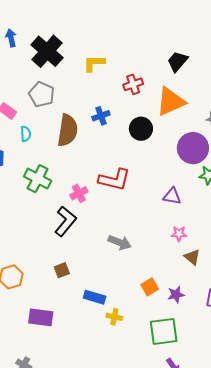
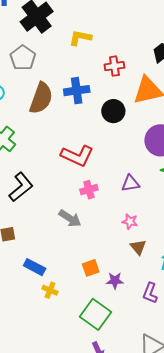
blue cross: (101, 116) -> (77, 91), size x1.4
pink cross: (79, 193) -> (89, 190), moved
purple triangle: (172, 196) -> (130, 183), turned -30
green square: (164, 331) -> (95, 314), turned 32

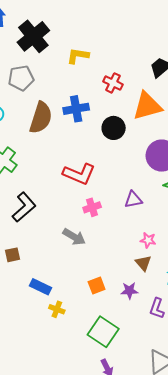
gray pentagon: (23, 58) -> (21, 78), turned 30
red cross: (114, 66) -> (113, 83), turned 36
pink star: (130, 221) -> (148, 240), moved
purple star: (115, 281) -> (129, 291), moved

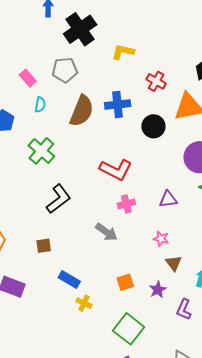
pink star: (148, 240) -> (161, 239), moved
purple star: (129, 291) -> (158, 290), turned -30

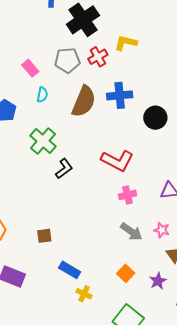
red cross: (156, 81) -> (98, 57), moved, turned 30
black L-shape: (59, 199) -> (64, 169), moved, size x0.7
gray arrow: (106, 232) -> (131, 232), moved
orange square: (125, 282) -> (126, 273), turned -30

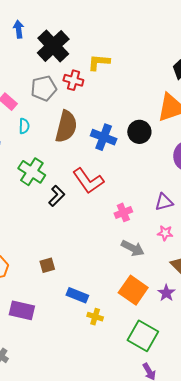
red cross: (98, 57) -> (73, 80), turned -36
blue cross: (120, 95) -> (104, 137), moved, turned 35
red L-shape: (117, 161) -> (88, 181), moved, turned 36
pink star: (162, 230) -> (165, 233), moved
orange square: (126, 273) -> (133, 290), size x1.6

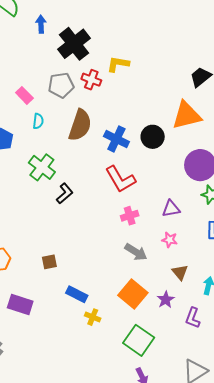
red L-shape: (88, 181) -> (120, 179), moved

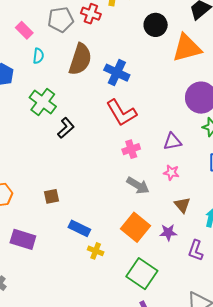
black circle: (153, 137) -> (156, 25), moved
purple star: (166, 300) -> (168, 232), turned 30

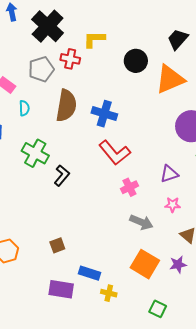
purple rectangle: (23, 239) -> (61, 289), moved
green square: (142, 274) -> (158, 309), size x0.6

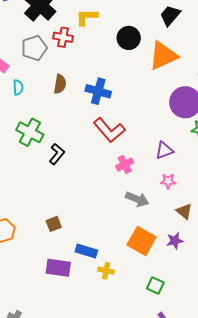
brown semicircle: (66, 106) -> (60, 84), size x0.6

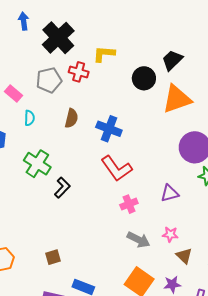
black trapezoid: (170, 15) -> (172, 60), moved
pink star: (168, 181) -> (170, 234), moved

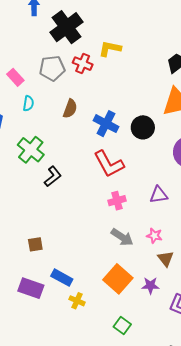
black circle: (144, 78) -> (143, 127), moved

